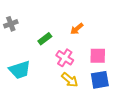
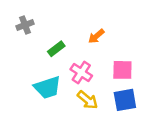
gray cross: (11, 24) -> (25, 25), moved
cyan trapezoid: (20, 70) -> (47, 87), moved

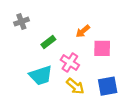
pink square: (122, 70) -> (102, 48), moved

